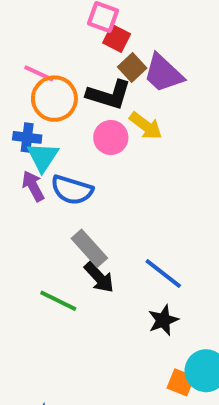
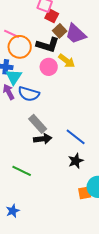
black arrow: (99, 277) -> (43, 139), turned -54
green line: (58, 301) -> (22, 171), moved
orange square: (181, 382) -> (85, 193), turned -32

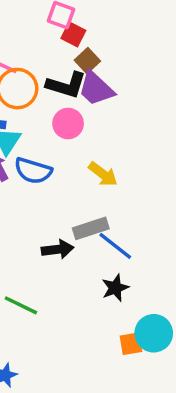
purple trapezoid: (76, 34) -> (96, 89), moved
yellow arrow: (67, 61) -> (103, 174), moved
gray rectangle: (38, 124) -> (91, 228), moved, turned -66

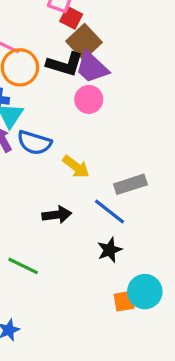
brown square: (87, 61) -> (84, 42), size x1.5
pink circle: (68, 124) -> (89, 99), moved
yellow arrow: (103, 174) -> (76, 167), moved
gray rectangle: (91, 228) -> (130, 184), moved

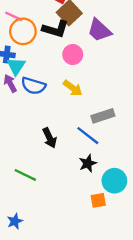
purple trapezoid: (92, 67) -> (99, 30), moved
yellow arrow: (76, 167) -> (73, 88), moved
black arrow: (57, 215) -> (50, 138), turned 72
cyan circle: (145, 292) -> (114, 181), moved

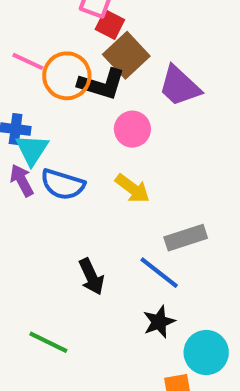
orange circle: (23, 31) -> (67, 76), moved

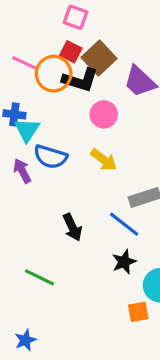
red square: (110, 25) -> (71, 52), moved
purple arrow: (22, 180) -> (22, 171), moved

